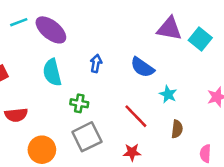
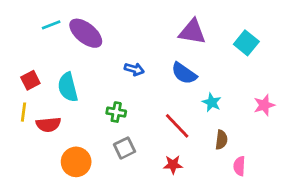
purple triangle: (169, 29) -> (192, 32), moved
blue arrow: (96, 63) -> (134, 69), turned 96
cyan semicircle: (52, 72) -> (68, 87), moved
gray square: (87, 137) -> (125, 148), size x0.7
pink semicircle: (205, 154) -> (239, 166), moved

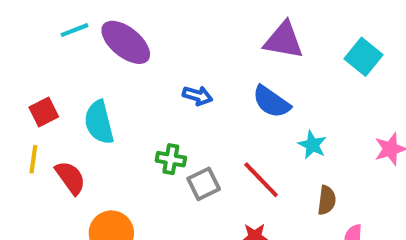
red semicircle: (48, 125) -> (70, 178), turned -120
gray square: (125, 148) -> (204, 184), moved

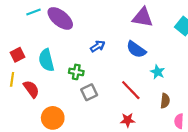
blue arrow: (198, 96) -> (98, 46), turned -48
green cross: (171, 159) -> (76, 72), moved
gray square: (204, 184) -> (89, 92), moved

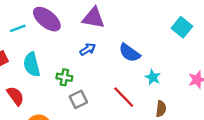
cyan line: (33, 12) -> (18, 28), moved
purple triangle: (143, 17) -> (93, 18), moved

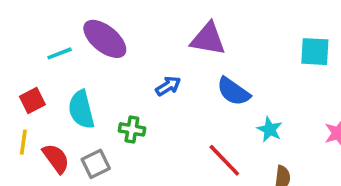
purple triangle: (93, 18) -> (208, 39), moved
cyan square: (182, 27) -> (315, 52), turned -36
gray square: (78, 99) -> (96, 164), moved

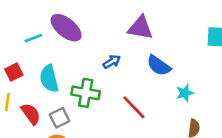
green cross: (132, 129) -> (86, 93), size x1.5
cyan star: (270, 129) -> (185, 93), turned 30
red line: (224, 160) -> (134, 107), moved

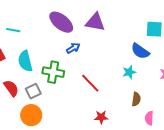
purple ellipse: (66, 28) -> (61, 22), moved
cyan line: (33, 38) -> (13, 30), turned 32
blue semicircle: (159, 66) -> (140, 51), moved

